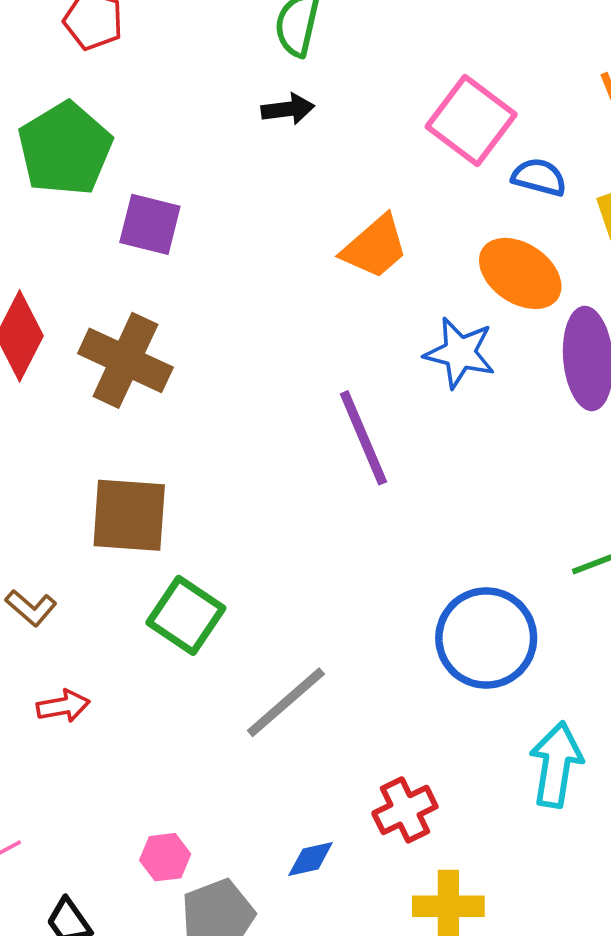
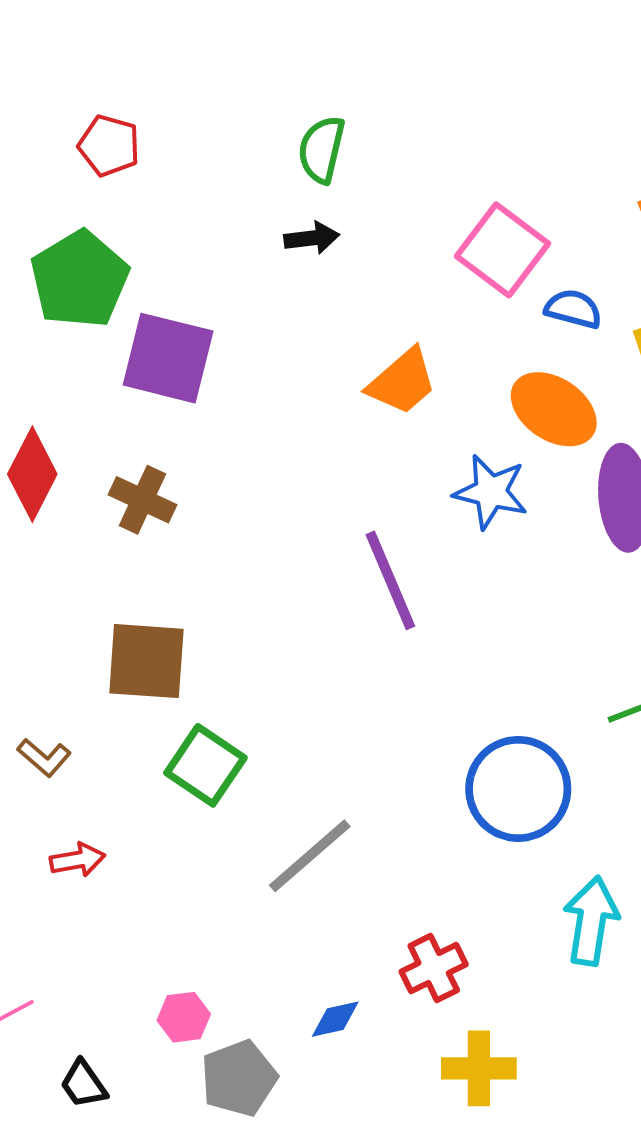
purple square: (150, 224) -> (168, 358), size x1.4
brown cross: (125, 360) -> (142, 500), size x0.7

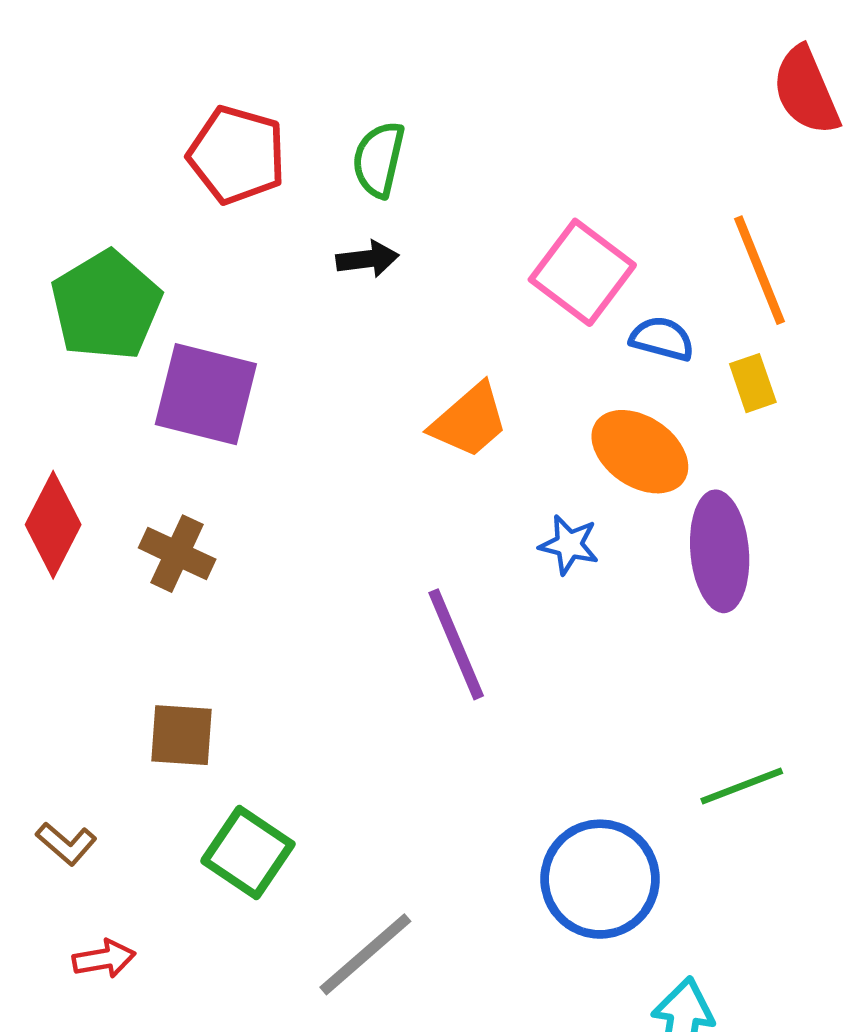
red pentagon: (109, 146) -> (237, 155), moved, size x1.4
blue star: (491, 492) -> (569, 545), size x0.7
brown square: (146, 661) -> (181, 735), size x0.7

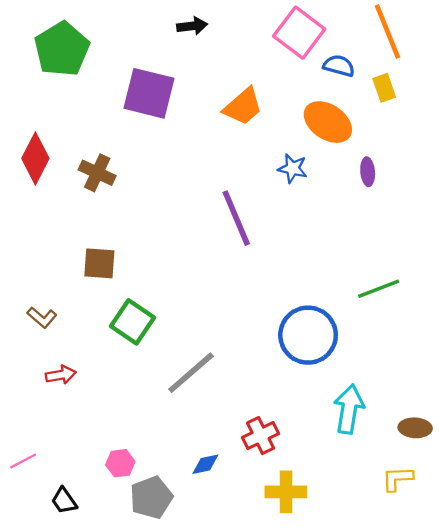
purple square: (206, 394) -> (149, 93), moved
purple ellipse: (720, 551) -> (368, 172), size x0.5

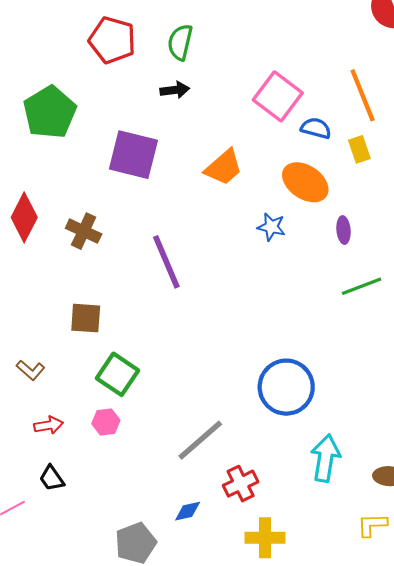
purple line: (236, 218) -> (166, 262), moved
green line: (379, 289) -> (362, 286), moved
gray line: (191, 373) -> (200, 440), moved
pink hexagon: (120, 463) -> (106, 422), moved
black trapezoid: (64, 501) -> (52, 478), moved

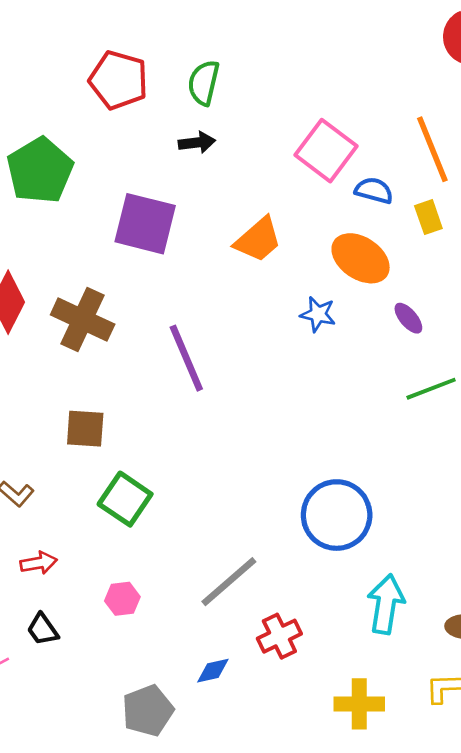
purple ellipse: (344, 230) -> (408, 318), turned -35
brown cross: (84, 231) -> (83, 320), size x1.4
pink hexagon: (106, 422) -> (122, 599), moved
yellow cross: (265, 538) -> (359, 704), moved

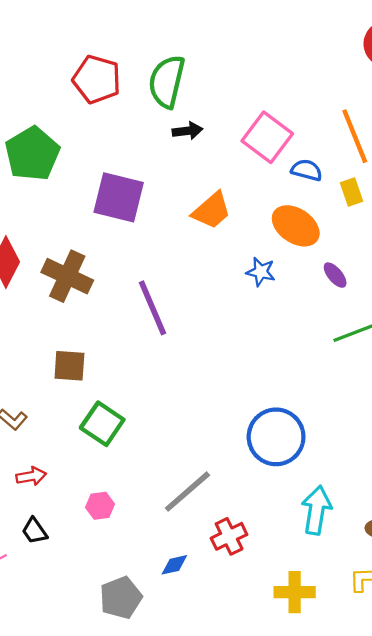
green semicircle: (204, 83) -> (167, 82), size x1.4
black arrow: (197, 143) -> (187, 131), moved

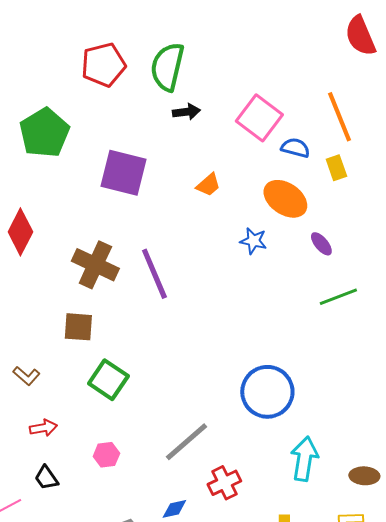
red pentagon: (97, 79) -> (103, 65), turned -30
orange trapezoid: (212, 211) -> (208, 185), size x0.7
brown cross: (67, 276) -> (95, 265), moved

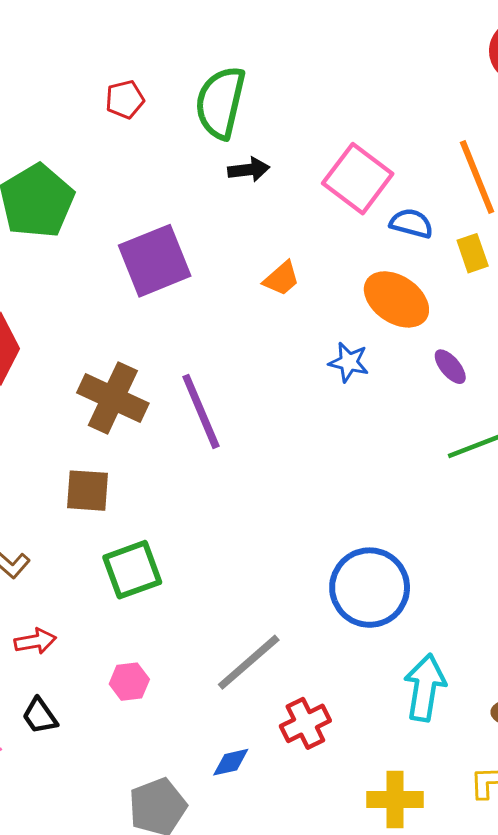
red pentagon: (103, 65) -> (125, 99), size x0.6
purple square: (123, 173) -> (155, 261), turned -36
green square: (108, 380) -> (132, 570), turned 36

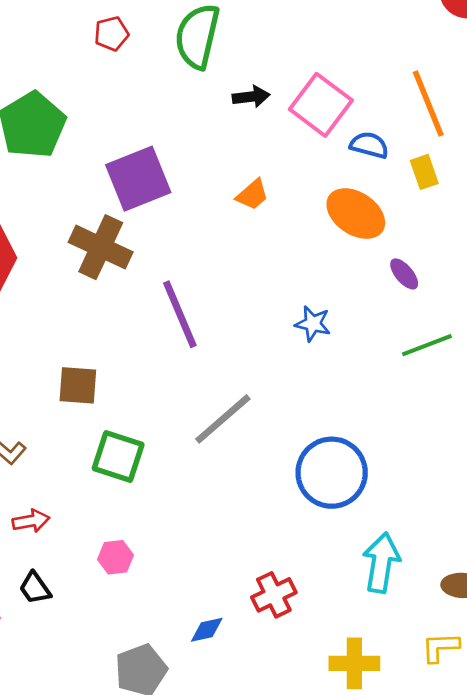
black arrow: (249, 170) -> (251, 97), moved
blue star: (349, 362) -> (313, 324), moved
brown cross: (113, 398) -> (101, 247), moved
green square: (132, 570) -> (118, 457), turned 38
gray line: (249, 662) -> (223, 419), moved

